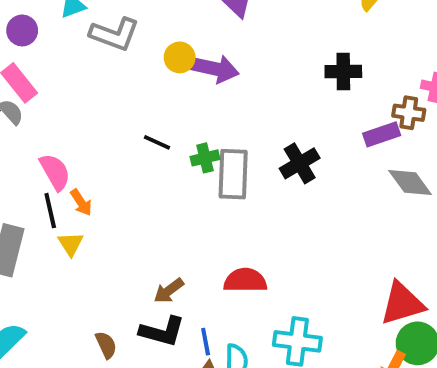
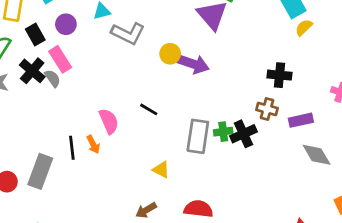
brown cross: (409, 113) -> (267, 109), moved
green cross: (205, 158) -> (223, 132), moved
pink semicircle: (55, 172) -> (109, 121), moved
yellow triangle: (71, 244) -> (161, 170), moved, turned -36

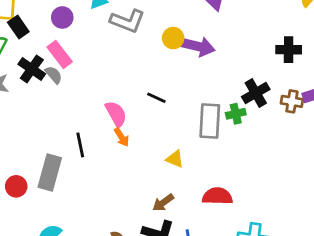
black rectangle: (35, 34) -> (18, 27), moved
brown cross: (267, 109) -> (292, 101), moved
black cross: (243, 134) -> (256, 93), moved
orange arrow: (93, 144) -> (122, 137), moved

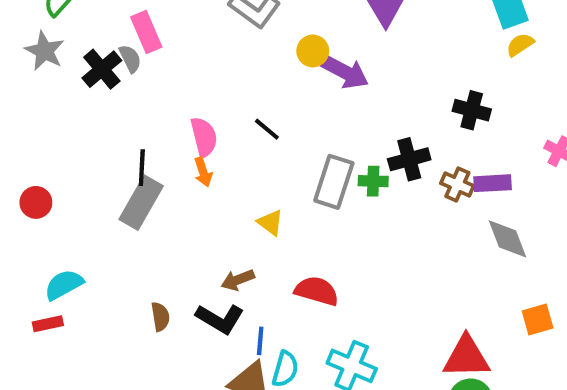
black cross: (32, 69) -> (102, 69), moved
gray rectangle: (50, 172) -> (141, 203), moved

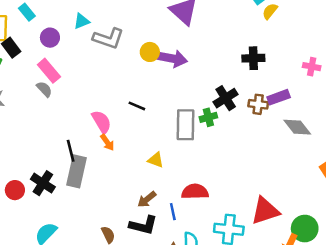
black cross: (102, 69) -> (43, 183), moved
blue line: (260, 341) -> (173, 212), moved
red triangle: (466, 357) -> (265, 211), moved

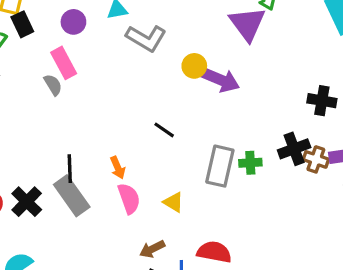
black cross: (226, 98) -> (294, 149), moved
pink semicircle: (101, 122) -> (129, 198), moved
gray rectangle: (76, 171) -> (72, 196), turned -60

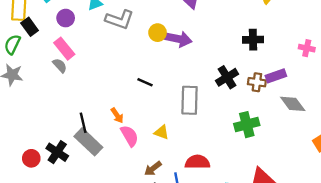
black cross: (294, 149) -> (227, 77), moved
green cross: (250, 163) -> (247, 125), moved, size x1.5

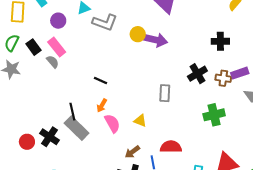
black rectangle: (30, 27) -> (34, 47), moved
black line: (145, 82) -> (101, 81), moved
gray rectangle: (190, 100) -> (165, 93), size x0.7
orange arrow: (117, 115) -> (102, 106), turned 64

